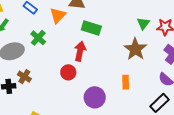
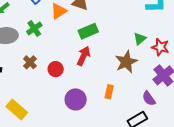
green rectangle: (91, 28) -> (88, 31), turned -54
red arrow: (80, 51) -> (84, 56), moved
brown cross: (24, 77) -> (30, 62), moved

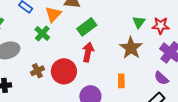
green cross: (34, 29) -> (42, 33), moved
brown cross: (30, 62) -> (37, 71), turned 32
red circle: (56, 69) -> (64, 71), size x1.6

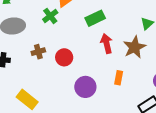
red arrow: (88, 52) -> (107, 43), moved, turned -36
red circle: (64, 71) -> (64, 57), size x0.7

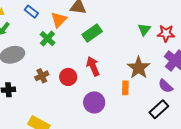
red arrow: (107, 43) -> (93, 66), moved
brown star: (134, 47) -> (139, 68), moved

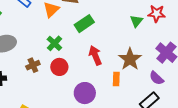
red star: (166, 33) -> (157, 14), moved
green cross: (47, 39) -> (54, 43), moved
red arrow: (93, 66) -> (95, 55), moved

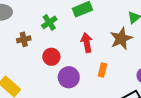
brown star: (130, 59) -> (121, 39), moved
red circle: (59, 67) -> (51, 57), moved

